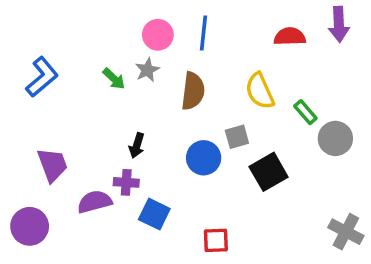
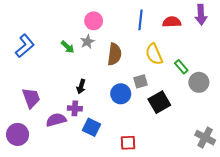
blue line: (204, 33) -> (141, 20), moved

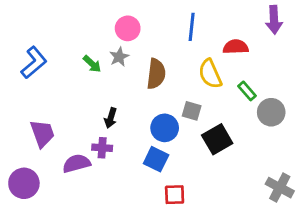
red semicircle: (172, 22) -> (236, 47), moved
gray square: (141, 81) -> (192, 111), turned 32
blue square: (92, 127) -> (156, 159), moved

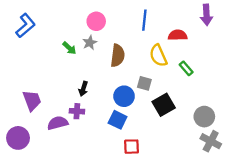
blue L-shape: (34, 62) -> (26, 26), moved
gray circle: (271, 112) -> (204, 117), moved

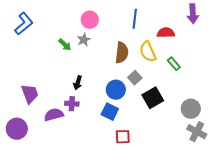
brown semicircle: (118, 56) -> (122, 53), moved
gray square: (144, 83) -> (135, 78), turned 32

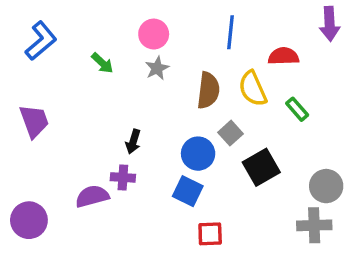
gray star: (84, 40) -> (157, 68), moved
green arrow: (65, 45) -> (102, 63), moved
purple trapezoid: (30, 94) -> (34, 121), moved
gray cross: (197, 132) -> (314, 225), moved, turned -30

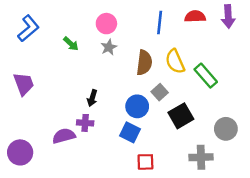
red semicircle: (283, 56) -> (195, 16), moved
green rectangle: (297, 109) -> (206, 76), size x1.5
gray cross: (314, 225) -> (201, 157), moved

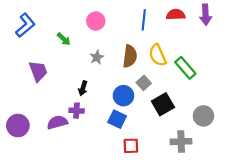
gray star: (109, 47) -> (97, 57), moved
purple trapezoid: (24, 84) -> (38, 71), moved
purple circle: (20, 152) -> (18, 126), moved

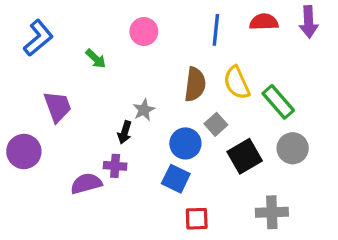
gray star: (97, 57) -> (144, 110), moved
gray circle: (203, 116) -> (293, 148), moved
purple circle: (18, 126) -> (24, 151), moved

